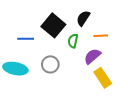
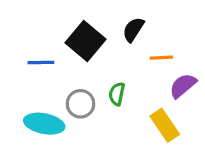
green semicircle: (73, 41) -> (117, 94), moved
purple semicircle: (92, 56) -> (183, 86), moved
cyan ellipse: (15, 69) -> (44, 124), moved

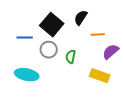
gray circle: (81, 104) -> (49, 50), moved
yellow rectangle: (165, 125) -> (100, 76), turned -36

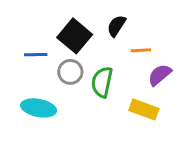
green semicircle: (71, 57) -> (102, 82), size x1.5

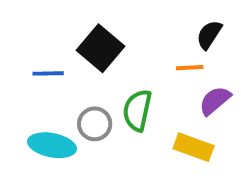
black semicircle: (116, 26) -> (209, 35), moved
gray circle: (70, 72) -> (95, 124), moved

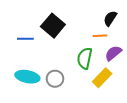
green semicircle: (137, 110) -> (85, 58), moved
gray circle: (95, 124) -> (55, 79), moved
yellow rectangle: (194, 147) -> (102, 78), turned -66

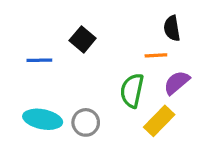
black semicircle: (110, 18) -> (172, 28), turned -42
black square: (53, 26) -> (83, 39), size x0.7

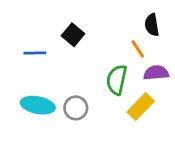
orange line: (156, 55) -> (138, 49), turned 60
purple semicircle: (177, 83) -> (156, 73), turned 35

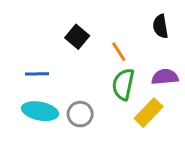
orange line: (138, 49) -> (119, 52), moved
blue line: (35, 53) -> (37, 74), moved

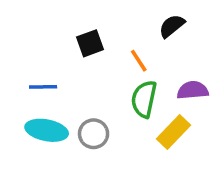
black semicircle: (160, 26) -> (172, 26), moved, turned 60
black square: (77, 37) -> (90, 43), turned 30

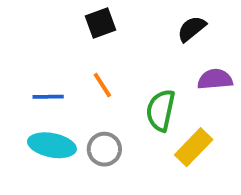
black square: (90, 43) -> (100, 23), moved
orange line: (139, 61) -> (102, 85), moved
purple semicircle: (193, 90) -> (215, 79), moved

